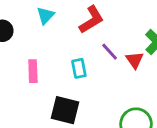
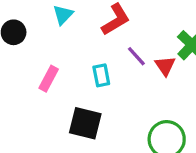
pink rectangle: (33, 71) -> (49, 79), turned 30

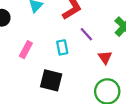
red triangle: (165, 66) -> (105, 57), moved

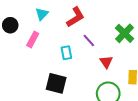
pink rectangle: (26, 50) -> (33, 39), moved

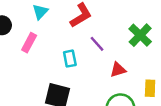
red triangle: (106, 62) -> (118, 70), turned 48

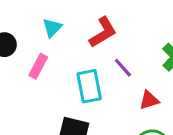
cyan rectangle: (70, 59) -> (89, 86), size x1.5

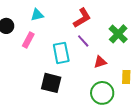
cyan triangle: (52, 28) -> (37, 15), turned 32
red L-shape: (103, 32) -> (82, 18), moved

